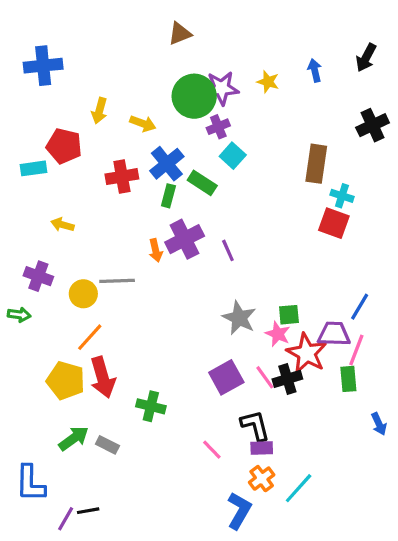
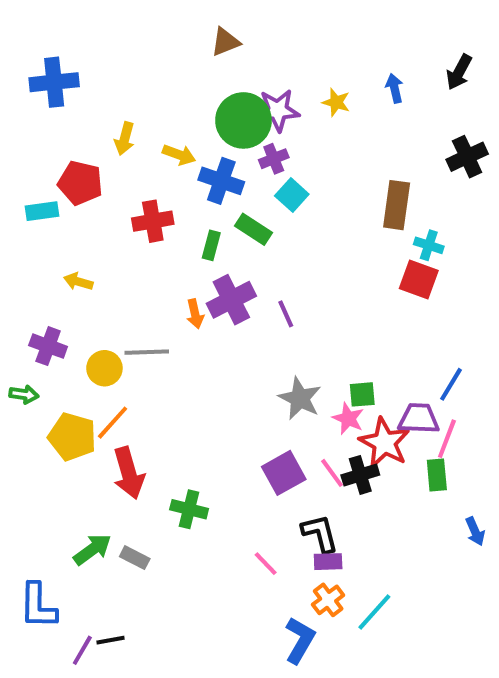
blue cross: (167, 164) -> (221, 181), moved, turned -32
yellow pentagon: (66, 381) -> (72, 437), moved

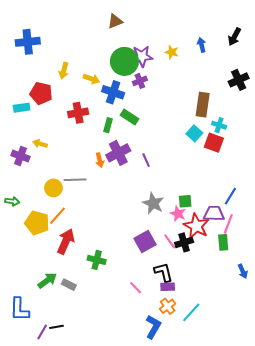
cyan square: (292, 195) -> (194, 133), moved
purple cross: (48, 346) -> (21, 156), moved
red arrow: (129, 473) -> (66, 241), turned -140

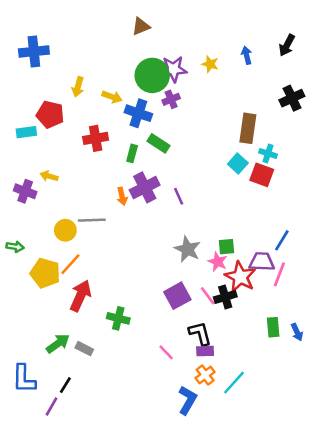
green rectangle: (223, 242) -> (273, 327), moved
black line: (57, 327) -> (65, 385), moved, turned -48

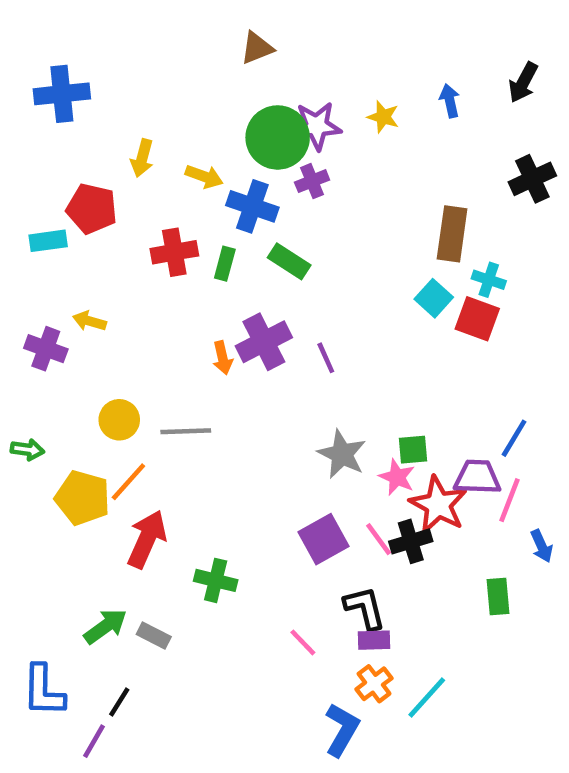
green rectangle: (132, 153) -> (225, 264), moved
gray line: (92, 220) -> (186, 431), moved
blue arrow: (297, 332) -> (542, 546), moved

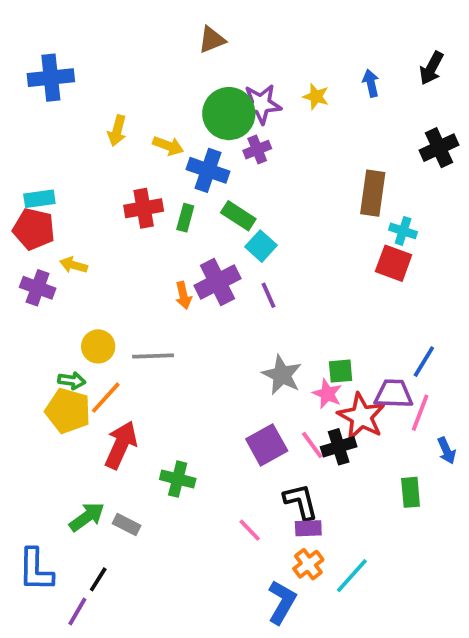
red pentagon: (92, 209) -> (34, 229), moved
cyan square: (434, 298) -> (261, 246), moved
green arrow: (27, 450) -> (72, 381), moved

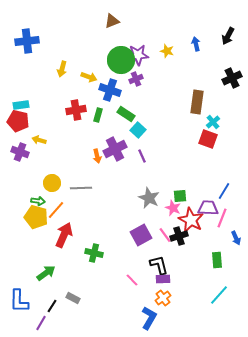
cyan cross: (403, 231) -> (213, 122), turned 32
gray rectangle: (127, 524) -> (73, 298), moved
cyan line: (352, 576) -> (219, 295), moved

